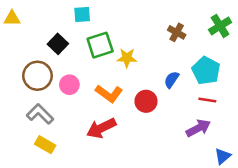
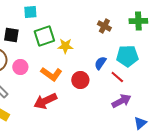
green cross: (220, 26) -> (138, 21), turned 30
black square: (58, 44) -> (11, 35), turned -35
cyan pentagon: (206, 71) -> (127, 56), turned -30
red line: (207, 100) -> (117, 77), moved, turned 32

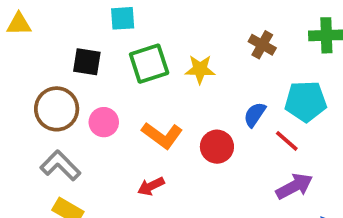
yellow star: (65, 46) -> (200, 69), moved
red arrow: (45, 101) -> (151, 186), size x0.6

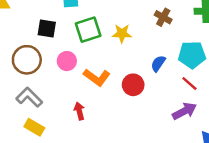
pink circle: (104, 122) -> (67, 61), moved
red line: (287, 141) -> (189, 84), moved
red arrow: (151, 186) -> (79, 111), moved, turned 102

